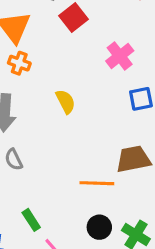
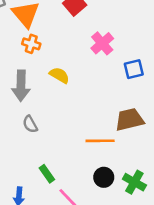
pink cross: (120, 56) -> (102, 43), moved
yellow semicircle: (66, 102) -> (59, 75), moved, turned -30

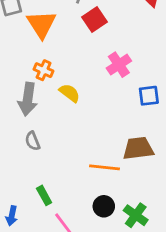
orange cross: (31, 44) -> (44, 70), moved

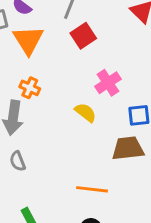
yellow semicircle: (70, 93) -> (85, 112), moved
brown trapezoid: (138, 148) -> (128, 148), moved

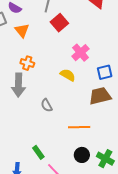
orange triangle: (28, 40) -> (22, 30), size x0.7
gray semicircle: (18, 161) -> (47, 105), moved

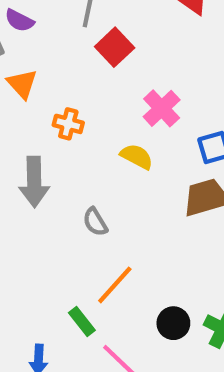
orange triangle: (22, 30) -> (22, 84), moved
orange cross: (27, 63) -> (68, 124), moved
orange line: (79, 127) -> (115, 285), moved, turned -45

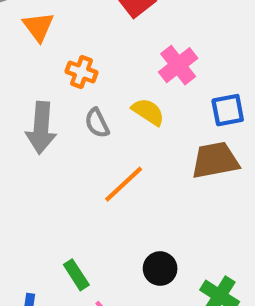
gray semicircle: (95, 222) -> (97, 123), moved
orange line: (115, 285) -> (124, 184), moved
black circle: (173, 323) -> (160, 269), moved

